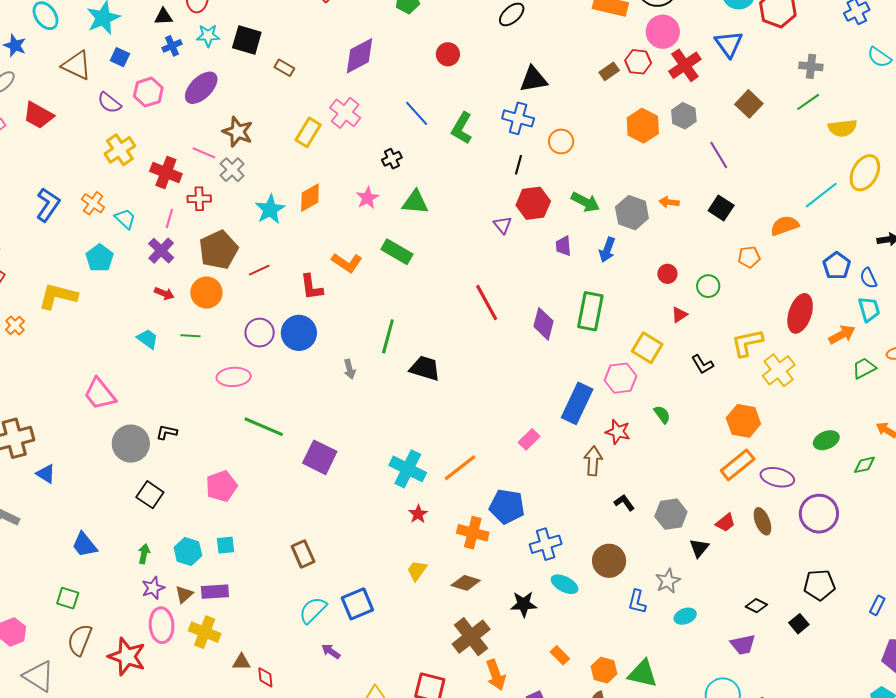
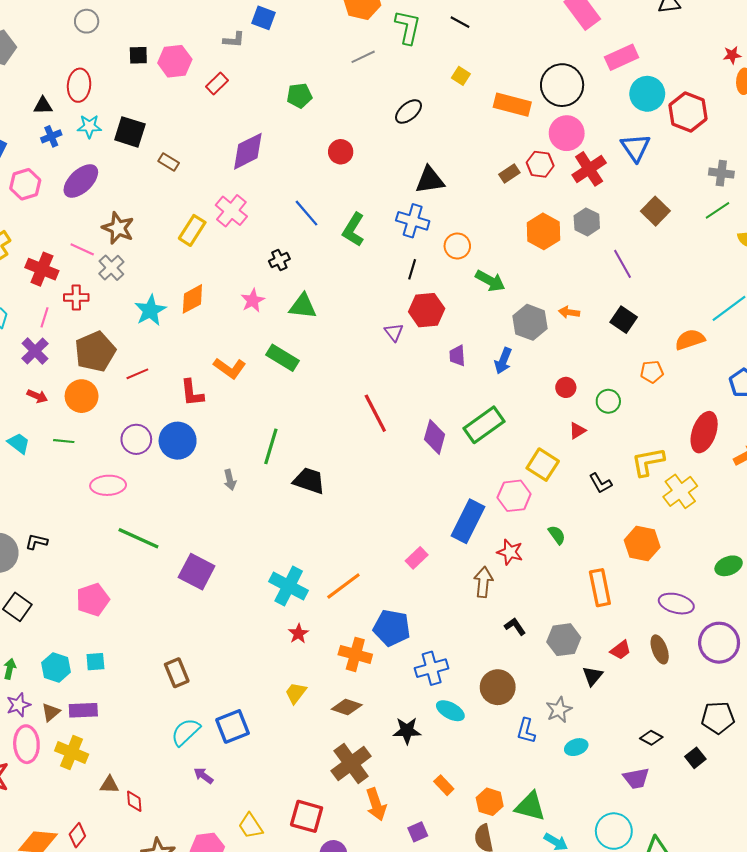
green arrow: (585, 202) -> (490, 281), moved
green rectangle: (590, 311) -> (484, 425), turned 42
orange rectangle: (738, 465) -> (600, 588), moved, turned -64

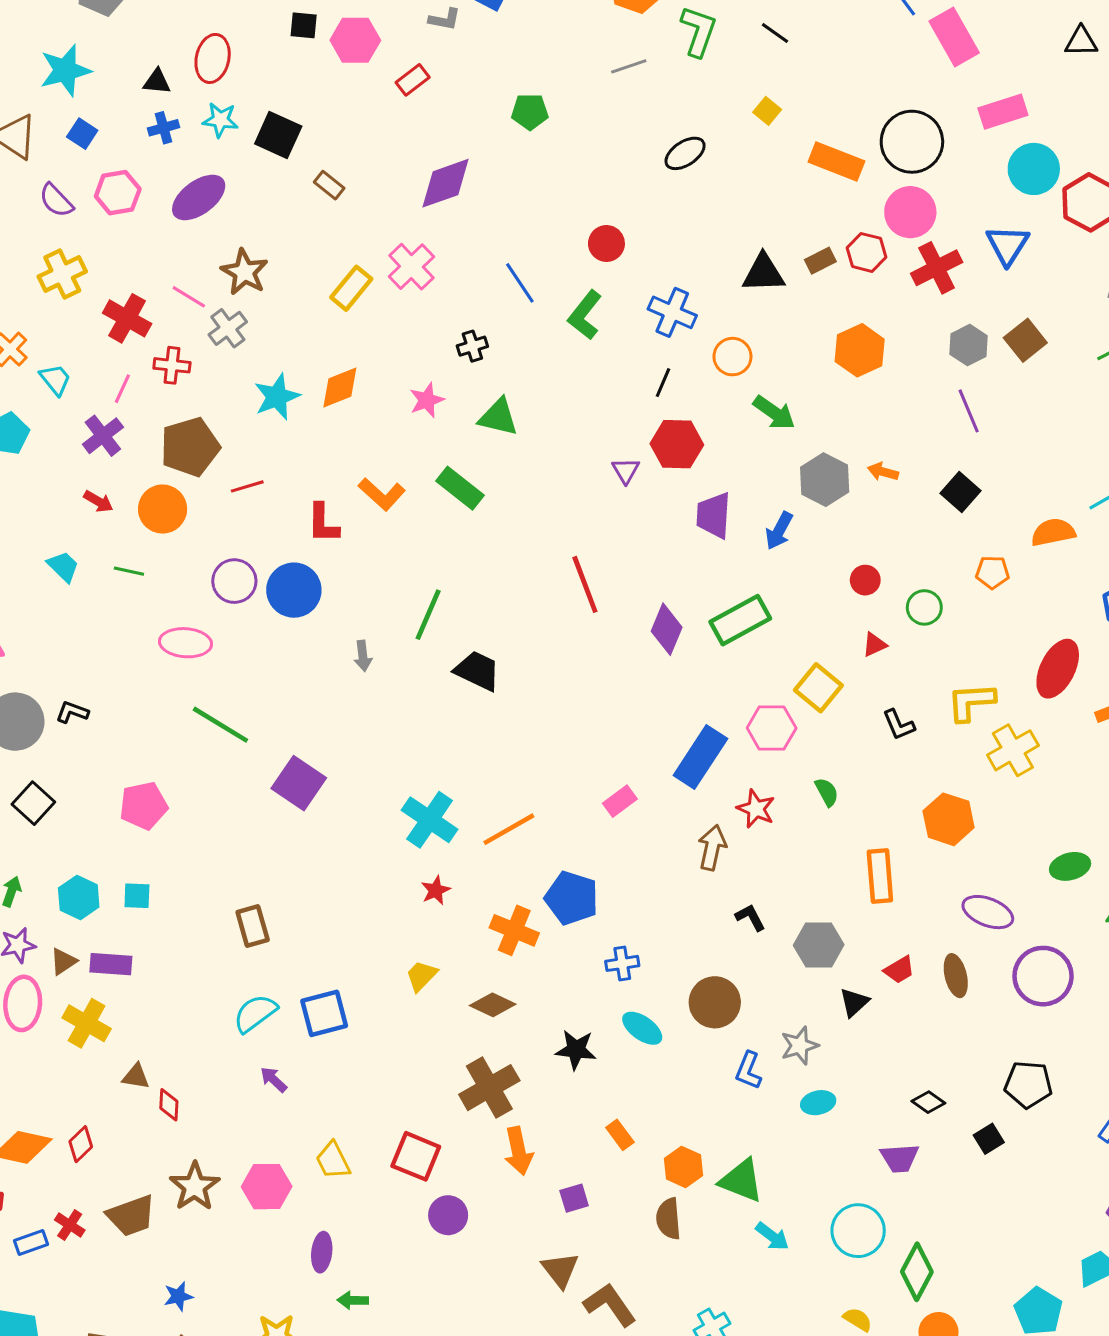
red circle: (341, 152) -> (606, 243), moved
black triangle: (430, 180) -> (763, 273), moved
gray hexagon: (587, 222) -> (969, 345), moved
purple trapezoid: (457, 356) -> (714, 515), size x1.5
blue cross: (432, 668) -> (622, 963), size x0.7

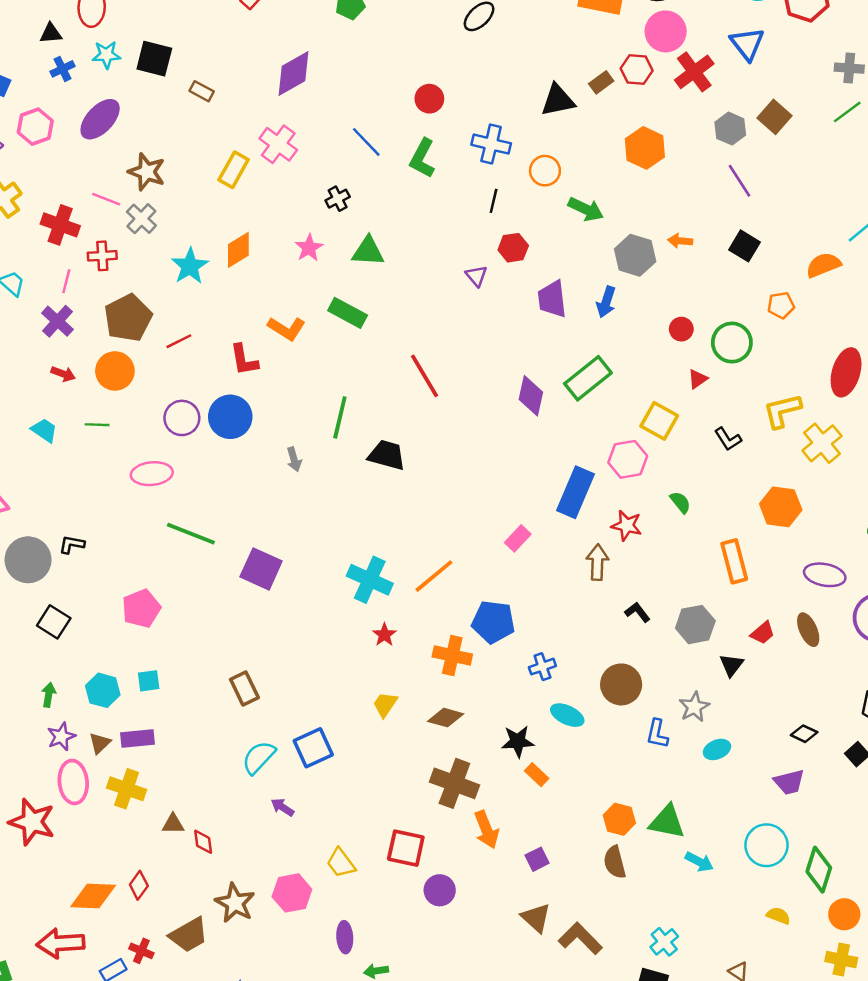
red hexagon: (677, 444) -> (513, 248), size x0.7
red line: (585, 584) -> (424, 376), moved
green circle: (924, 607) -> (732, 343), size x1.4
brown cross: (489, 1088) -> (454, 783), turned -30
orange rectangle: (620, 1135) -> (537, 775), moved

